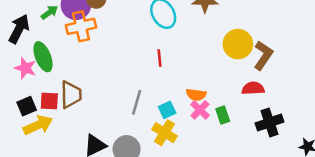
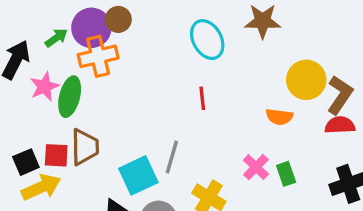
green ellipse: (43, 57) -> (70, 97), moved, turned 36
pink star: (25, 68) -> (44, 87), moved, turned 30
red semicircle: (253, 88) -> (340, 125), moved
orange semicircle: (196, 95) -> (279, 117), moved
cyan square: (167, 110) -> (138, 175), moved, size x1.6

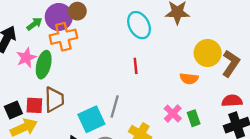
red semicircle: (340, 125) -> (232, 101), moved

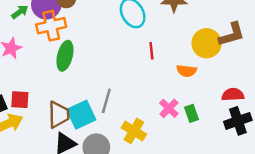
brown L-shape: (231, 63) -> (232, 34), moved, turned 40
green ellipse: (44, 65) -> (65, 56), moved
red line: (136, 66) -> (151, 51), moved
brown trapezoid: (54, 100) -> (59, 115), moved

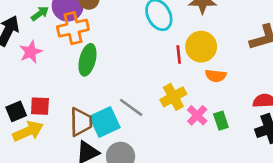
yellow circle: (207, 43) -> (201, 47), moved
gray line: (106, 101) -> (131, 107), turned -70
yellow cross: (134, 131) -> (173, 97), moved, turned 30

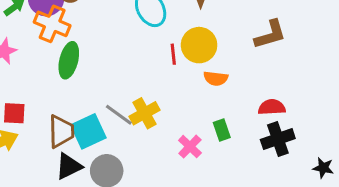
orange cross: (73, 28) -> (52, 24), turned 36
yellow cross: (173, 97) -> (145, 113), moved
pink cross: (197, 115) -> (190, 147), moved

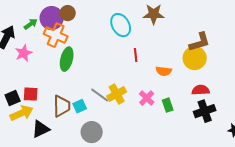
yellow circle: (199, 45) -> (195, 58), moved
cyan square: (88, 131) -> (80, 106), size x0.6
pink cross: (190, 147) -> (147, 98), moved
black triangle: (69, 166) -> (41, 129), moved

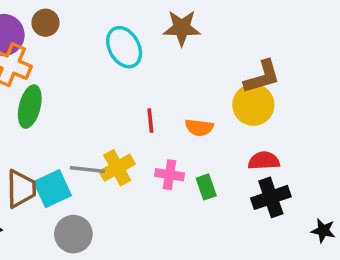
brown circle: (68, 13) -> (45, 23), moved
red line: (136, 55) -> (150, 121), moved
gray line: (100, 95) -> (87, 169), turned -30
pink cross: (147, 98) -> (170, 175), turned -35
cyan square: (80, 106) -> (52, 189), size x1.5

